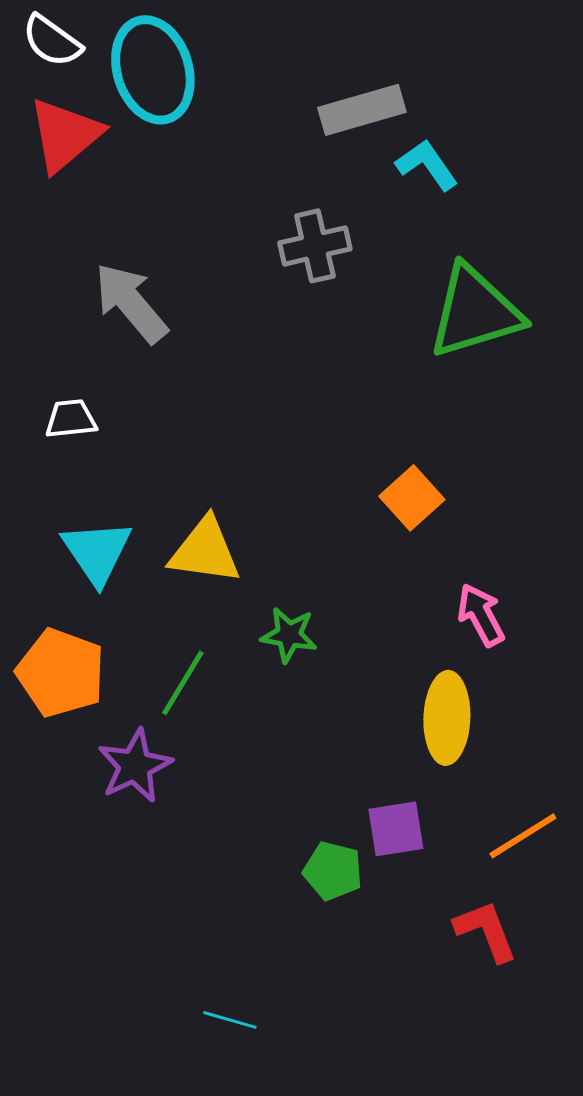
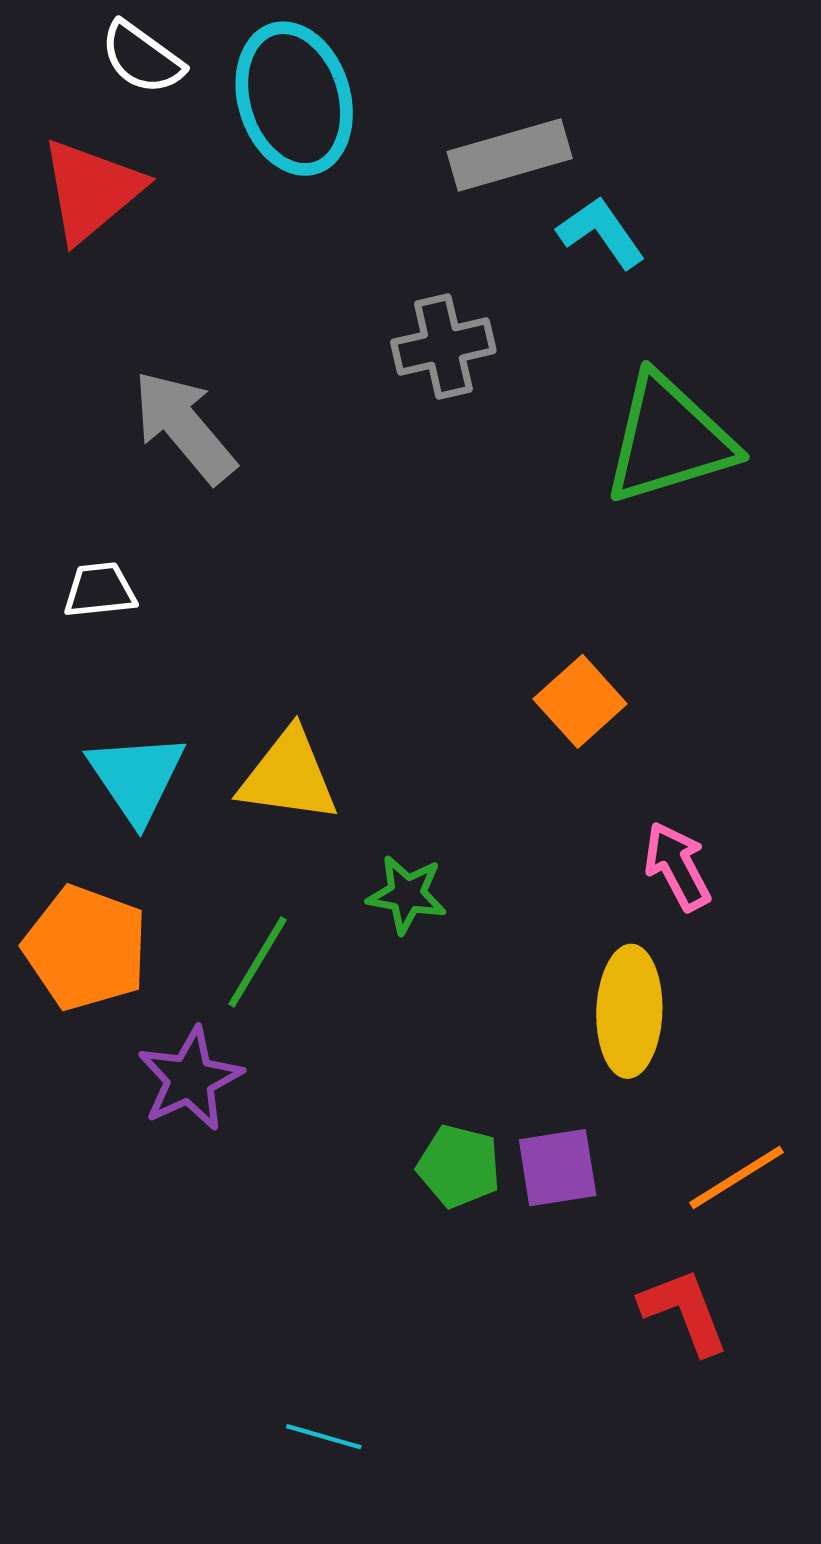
white semicircle: (52, 41) -> (142, 58), moved
cyan ellipse: (153, 70) -> (294, 99), moved
green pentagon: (333, 871) -> (459, 1166), moved

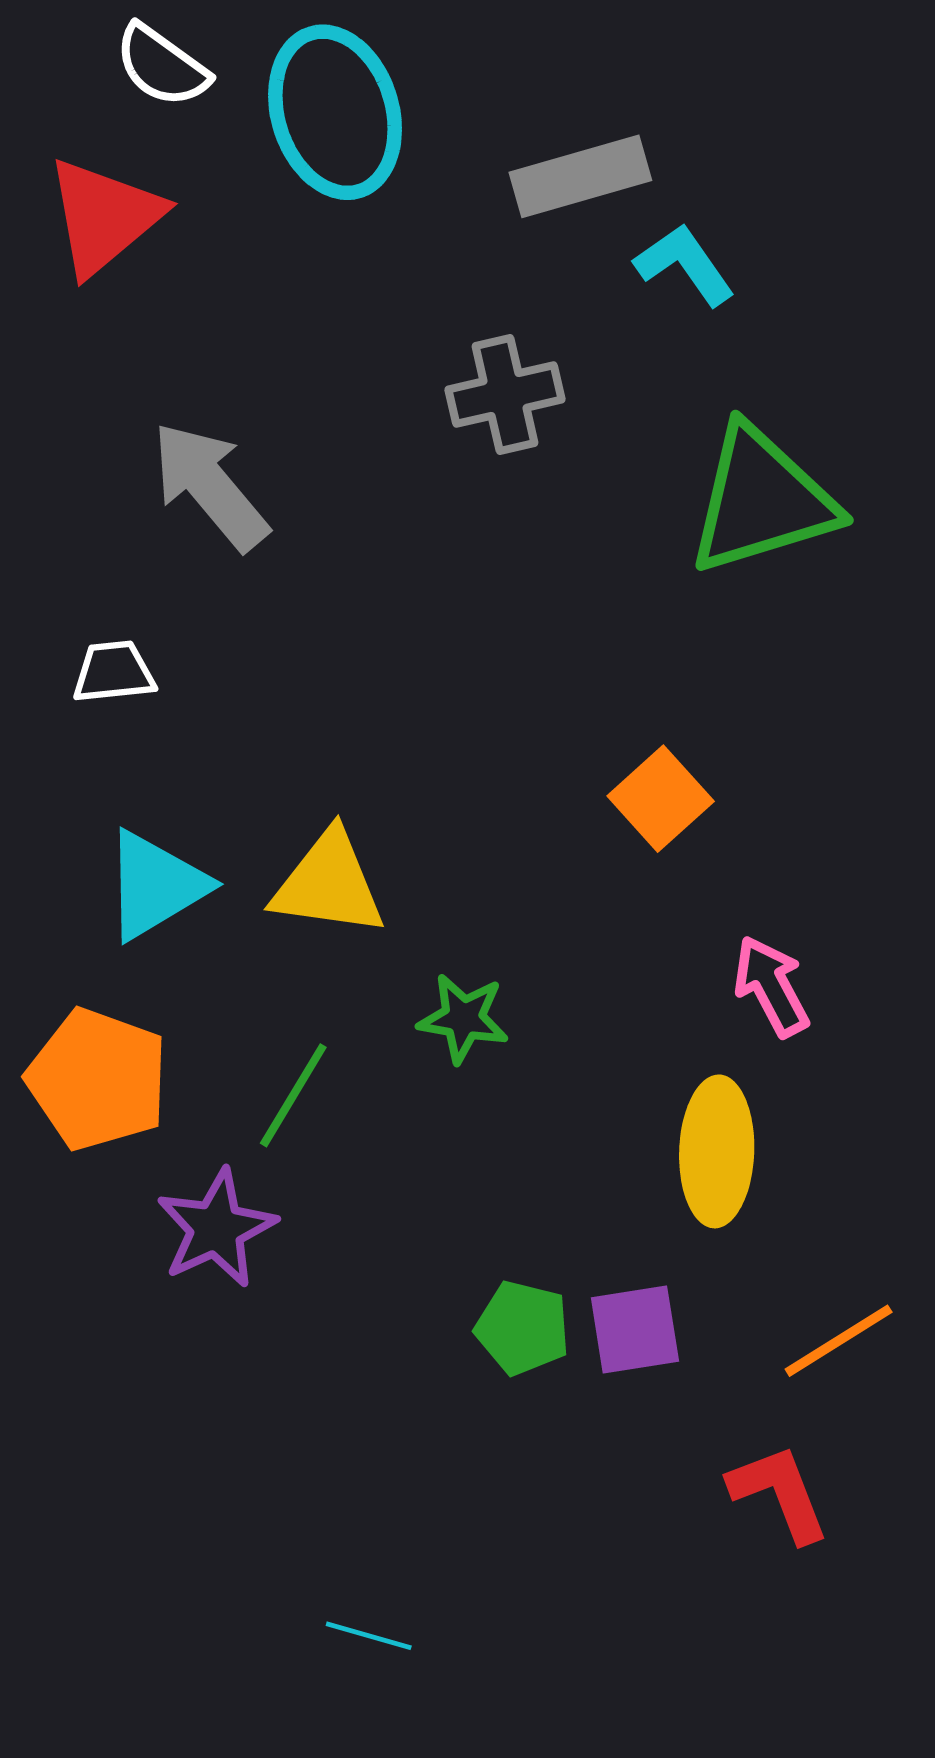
cyan triangle: (136, 777) -> (155, 885), turned 33

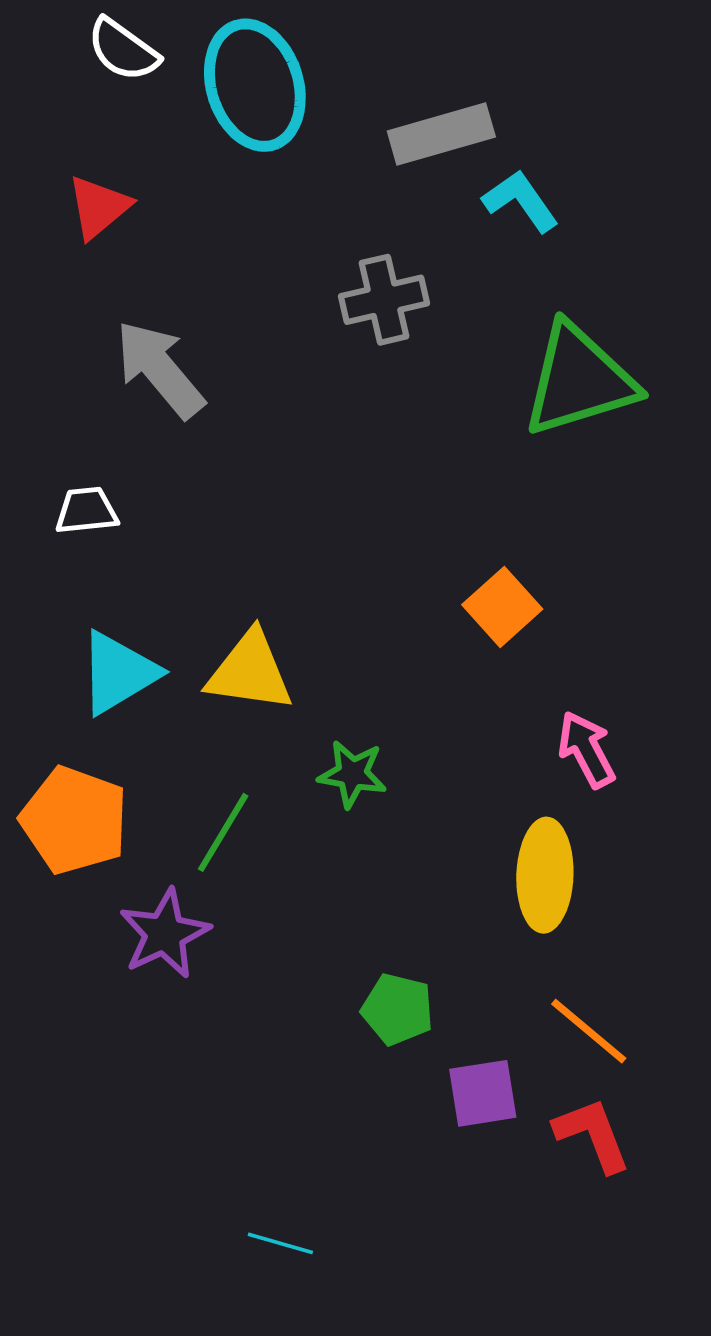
red triangle: (104, 216) -> (99, 207), moved, size x0.7
purple square: (635, 1329) -> (483, 1093), moved
orange line: (839, 1341) -> (589, 1031), moved, turned 72

